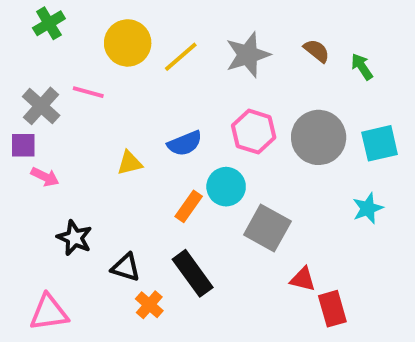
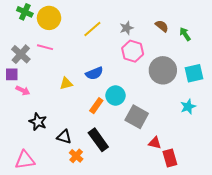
green cross: (49, 23) -> (25, 12), turned -35
yellow circle: (128, 43) -> (49, 18), moved
gray star: (248, 55) -> (127, 28), size x0.6
pink hexagon: (254, 132) -> (133, 51), moved

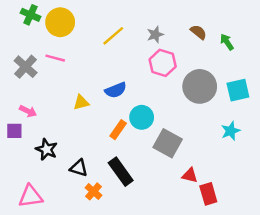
purple square: (12, 74) -> (14, 131), moved

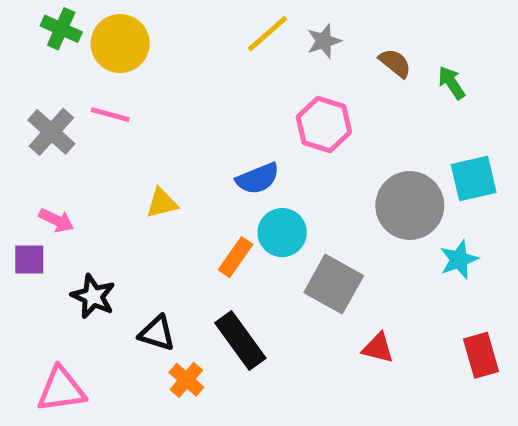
gray star: (155, 35) -> (324, 41), moved
yellow line: (113, 36) -> (267, 34), moved
gray circle: (200, 86) -> (410, 206), moved
blue semicircle: (116, 90) -> (258, 179), moved
red rectangle: (208, 194) -> (481, 355), moved

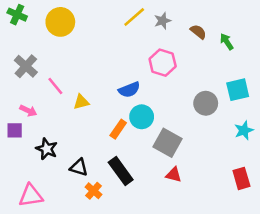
green cross: (61, 29) -> (17, 15), moved
pink line: (110, 115) -> (55, 86), moved, turned 36
gray circle: (410, 206) -> (206, 103), size x0.7
cyan star: (459, 260) -> (244, 130), moved
red triangle: (378, 348) -> (174, 175), moved

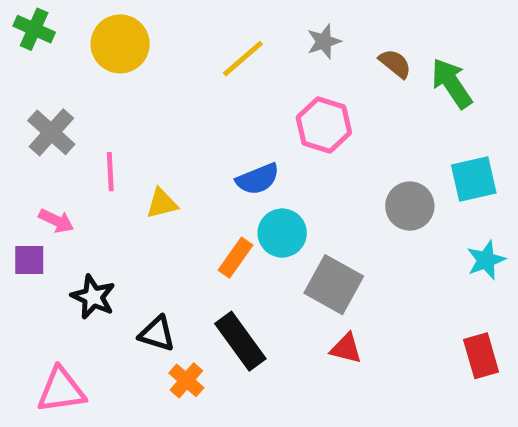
yellow line: (134, 17) -> (243, 59), moved
green arrow: (227, 42) -> (452, 83), size x1.5
pink line: (55, 86) -> (110, 172), turned 36

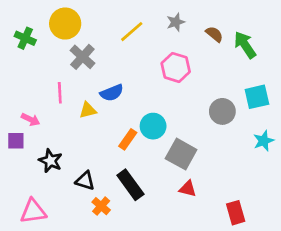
green cross: (34, 29) -> (25, 38), moved
gray cross: (51, 132) -> (82, 57), moved
blue semicircle: (258, 179) -> (112, 93), moved
red rectangle: (481, 356) -> (236, 213), moved

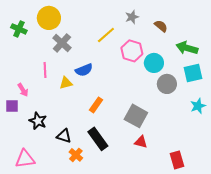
yellow line: (132, 32) -> (106, 35), moved
green arrow: (245, 45) -> (187, 48), moved, turned -40
pink arrow: (31, 119) -> (23, 90), turned 32
cyan circle: (153, 126) -> (154, 63), moved

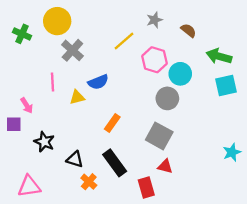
gray circle: (167, 84) -> (167, 98), moved
cyan star: (198, 106) -> (232, 152), moved
red rectangle: (177, 160) -> (146, 188), moved

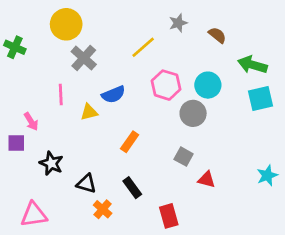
green cross: (22, 34) -> (15, 47), moved
pink hexagon: (154, 60) -> (166, 85), moved
gray square: (159, 136) -> (184, 157), size x0.6
black rectangle: (115, 163) -> (132, 188), size x0.7
red triangle: (165, 166) -> (207, 180), moved

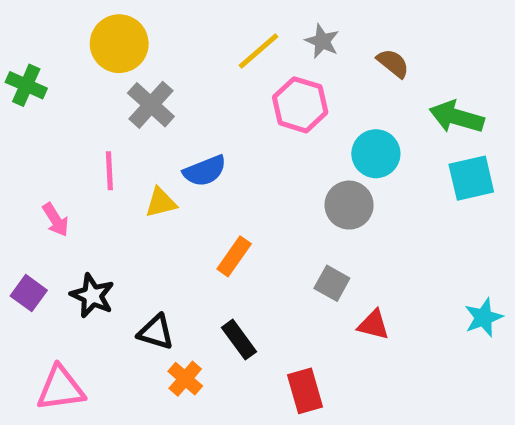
gray star: (178, 23) -> (322, 41), turned -30
yellow line: (143, 47) -> (259, 51), moved
pink hexagon: (166, 85) -> (300, 105), moved
purple square: (16, 143) -> (29, 293), moved, turned 36

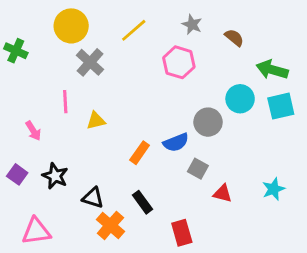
yellow line: (259, 51) -> (134, 30), moved
cyan circle: (376, 154) -> (240, 99), moved
blue semicircle: (205, 171) -> (176, 142), moved
cyan star: (484, 318) -> (274, 189), moved
orange cross: (185, 379) -> (110, 225), size x1.4

